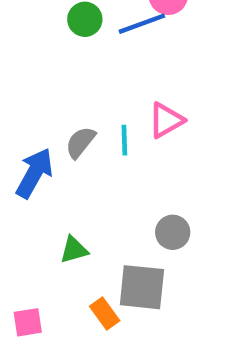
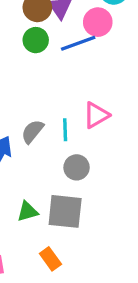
gray circle: (173, 232) -> (77, 167), moved
gray square: (142, 287) -> (65, 211), moved

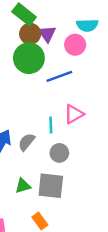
green circle: (36, 40) -> (29, 58), size x1.6
blue line: (78, 43) -> (59, 76), moved
gray semicircle: (32, 131) -> (26, 142), moved

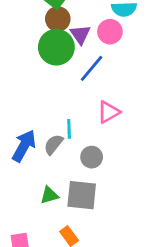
purple triangle: (47, 34) -> (80, 34), moved
blue line: (59, 76) -> (92, 68), turned -30
cyan line: (51, 125) -> (69, 129), moved

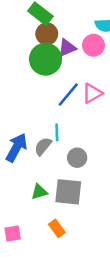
purple triangle: (80, 34) -> (67, 48), turned 42
blue line: (92, 68) -> (68, 95), moved
pink triangle: (109, 112) -> (92, 93), moved

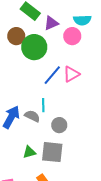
brown circle: (47, 34) -> (16, 36), moved
purple triangle: (67, 48) -> (51, 23), moved
gray semicircle: (43, 146) -> (32, 116), turned 77

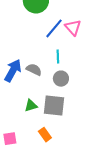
pink triangle: (71, 74) -> (73, 27), turned -42
cyan line: (43, 105) -> (58, 56), moved

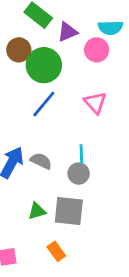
blue line: (54, 28) -> (44, 104), moved
cyan line: (58, 56) -> (81, 154), moved

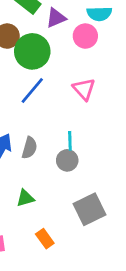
gray semicircle: (41, 161) -> (29, 148), turned 80
gray square: (69, 211) -> (90, 209), moved, turned -32

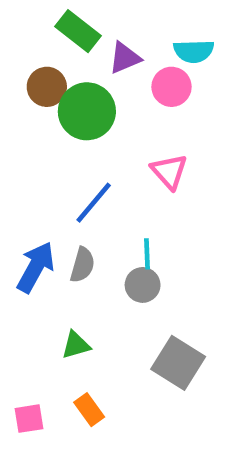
blue line: (32, 91) -> (94, 203), moved
gray square: (90, 209) -> (178, 363), turned -32
orange rectangle: (45, 239) -> (89, 410), moved

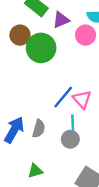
pink triangle: (169, 171) -> (82, 99), moved
blue line: (94, 203) -> (63, 97), moved

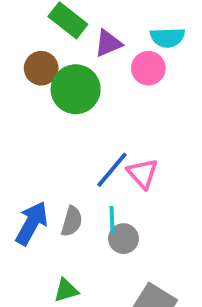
cyan line: (73, 123) -> (112, 219), moved

